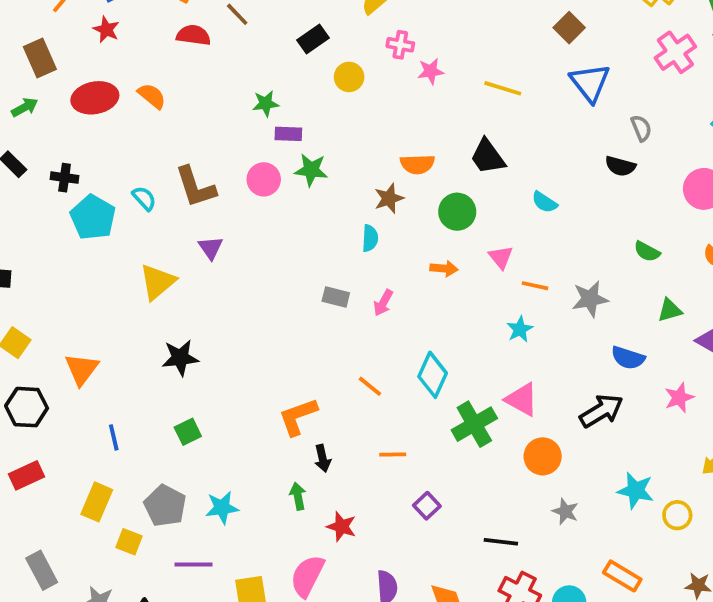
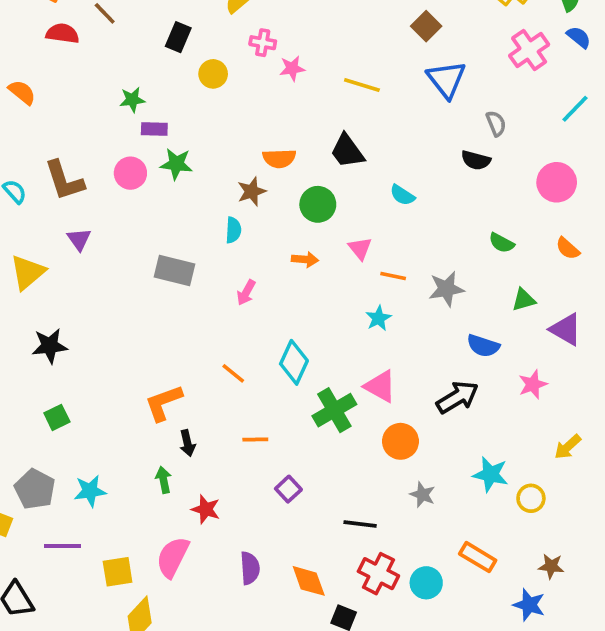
black rectangle: (313, 39) -> (178, 37), turned -32
gray rectangle: (336, 297) -> (175, 270), moved, size x1.5

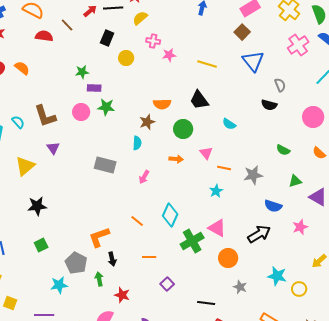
gray pentagon: (35, 489) -> (76, 263), moved

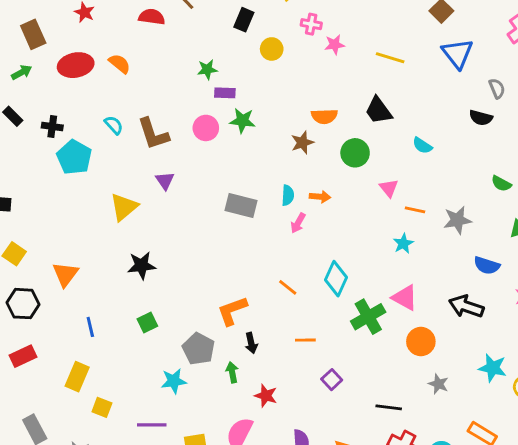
cyan semicircle: (18, 122) -> (114, 125), moved
cyan semicircle: (137, 143) -> (288, 195), moved
orange arrow: (176, 159) -> (320, 197), moved
black arrow: (259, 234) -> (466, 306), turned -130

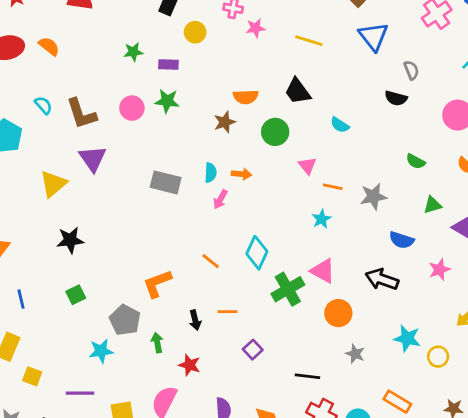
purple rectangle: (225, 93) -> (168, 65), moved
purple triangle: (165, 181) -> (93, 159), size x1.5
black arrow: (251, 343) -> (195, 320), moved

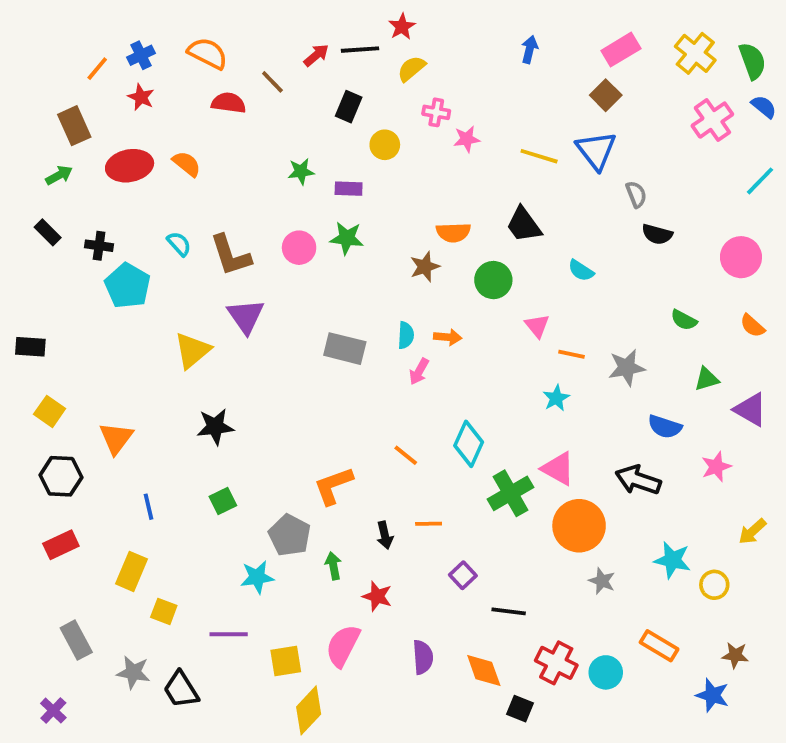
blue triangle: (373, 36) -> (596, 150), moved
gray semicircle: (411, 70) -> (636, 194), moved
orange circle: (338, 313) -> (579, 526), size x1.4
black line: (307, 376) -> (509, 611), moved

